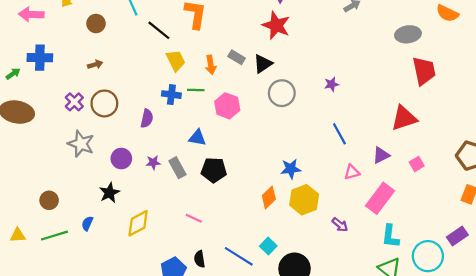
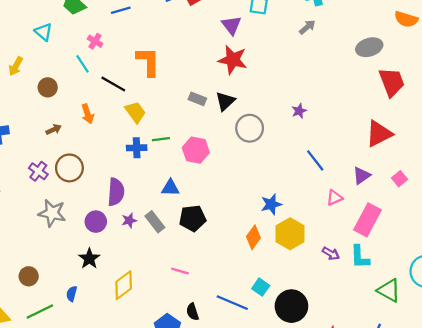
orange arrow: (211, 65) -> (88, 114), moved
purple semicircle: (147, 118) -> (116, 192), moved, size x1.4
cyan L-shape: (390, 236) -> (360, 257), moved

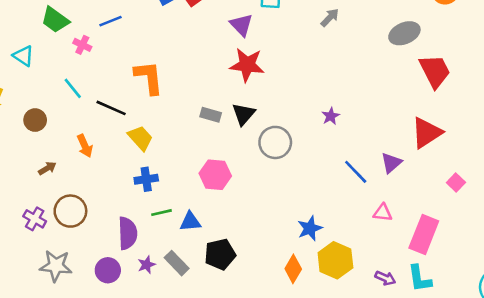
pink cross: (95, 41) -> (82, 45), moved
green line: (161, 139) -> (161, 213), moved
purple triangle: (361, 176) -> (391, 163), moved
pink triangle: (334, 198) -> (383, 213), turned 36

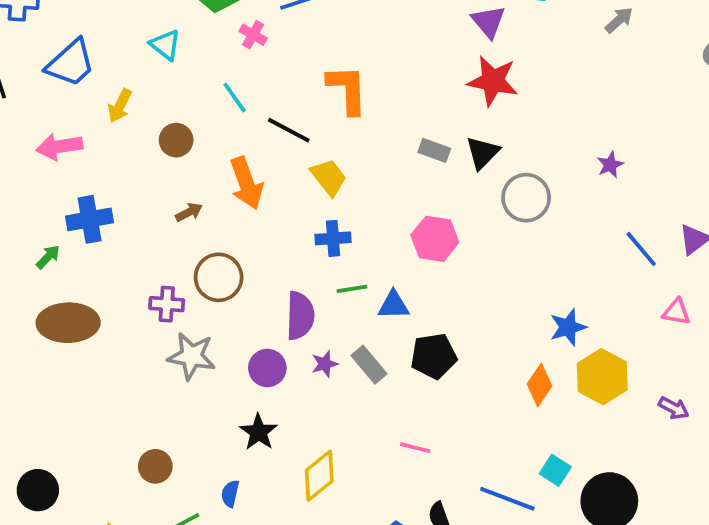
orange arrow: (85, 146) -> (246, 183), size x1.5
purple cross: (35, 219) -> (167, 304), moved, turned -30

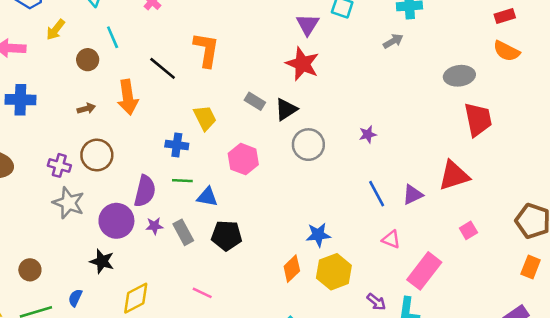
cyan line: (235, 98) -> (113, 37), moved
yellow trapezoid: (329, 177) -> (205, 118), moved
purple circle: (267, 368) -> (116, 221), size x1.4
black star: (258, 432) -> (102, 261), turned -30

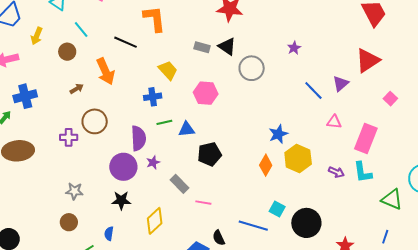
black triangle: (286, 109) -> (227, 47), turned -36
gray star: (69, 203) -> (74, 191), moved, size x0.7
gray rectangle: (183, 232) -> (179, 184), moved

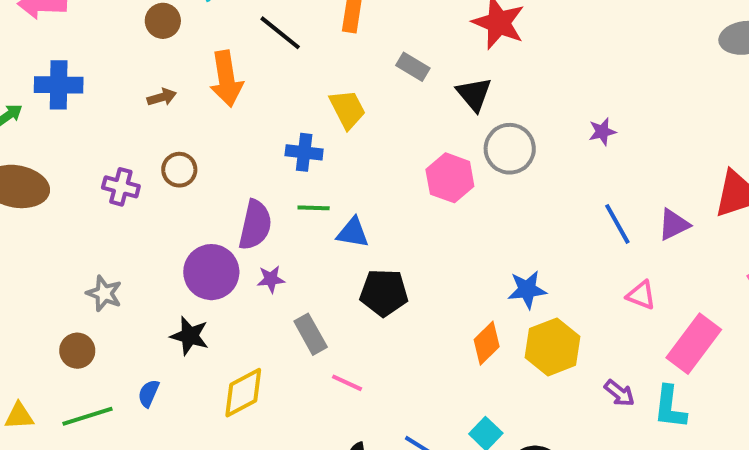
gray rectangle: (202, 47) -> (413, 67), moved
pink hexagon: (206, 93) -> (450, 178), moved
brown circle: (95, 121) -> (179, 170), size x0.7

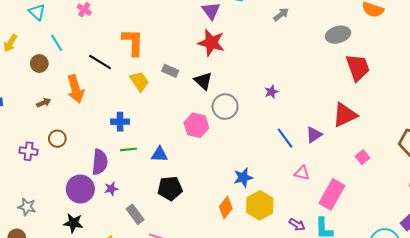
yellow trapezoid: (347, 109) -> (139, 81), moved
blue triangle: (353, 233) -> (159, 154), moved

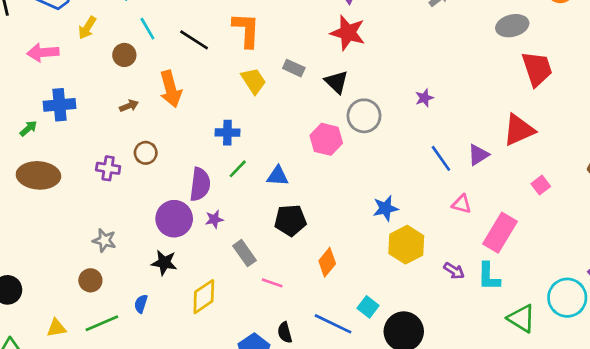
black line: (100, 62) -> (194, 40), moved
green line: (129, 149) -> (238, 169), turned -42
orange diamond: (226, 208) -> (327, 262), moved

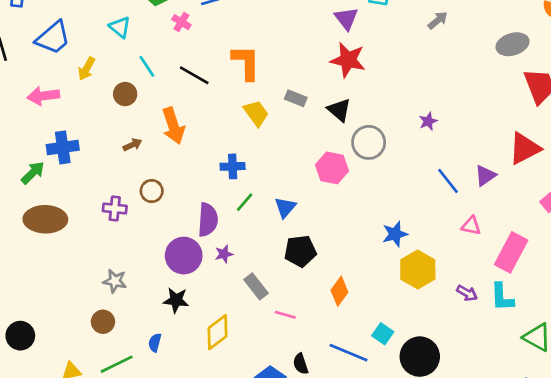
green arrow: (28, 128) -> (33, 173), size x1.4
blue triangle: (278, 176) -> (285, 207), turned -50

